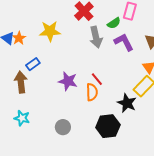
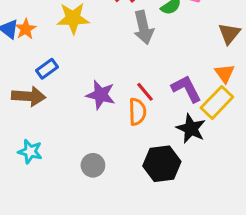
purple L-shape: (124, 42) -> (186, 89), moved
brown arrow: (21, 82) -> (29, 96), turned 100

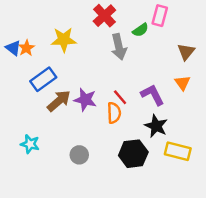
blue rectangle: (47, 69) -> (43, 79), size x1.5
brown arrow: (29, 96) -> (59, 101), moved, turned -45
yellow rectangle: (217, 102) -> (178, 151), moved, turned 60

